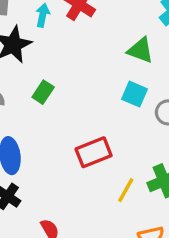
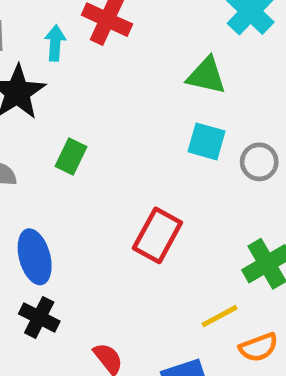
red rectangle: (94, 152) -> (157, 235), turned -32
yellow line: (126, 190) -> (220, 316), moved, turned 40

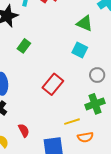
gray circle: (259, 162) -> (97, 75), moved

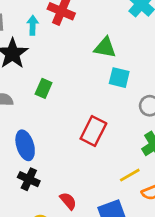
green triangle: (85, 23) -> (105, 48), moved

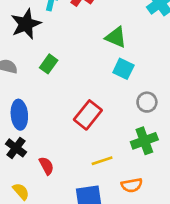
yellow line: (130, 175) -> (102, 161), moved
red semicircle: (68, 201) -> (46, 166), moved

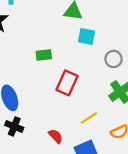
green rectangle: (49, 64) -> (44, 55), moved, turned 63
red semicircle: (46, 166) -> (56, 136), moved

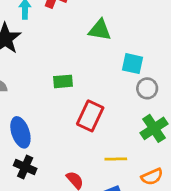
cyan square: (86, 36) -> (133, 64), moved
yellow line: (89, 118) -> (116, 159), turned 30

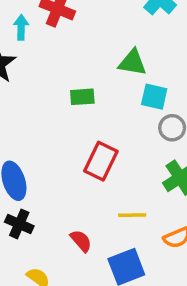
green triangle: (100, 30) -> (132, 63), moved
green rectangle: (63, 81) -> (82, 97), moved

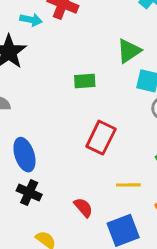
cyan arrow: (21, 27) -> (31, 20), turned 100
green triangle: (132, 63) -> (129, 51), turned -44

